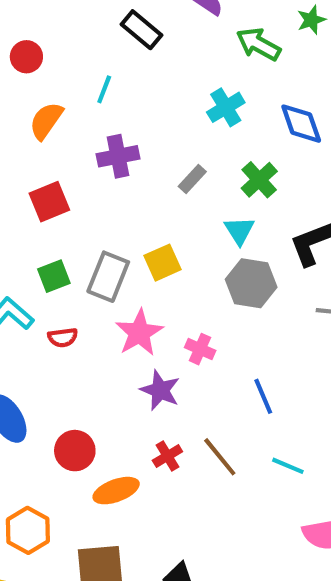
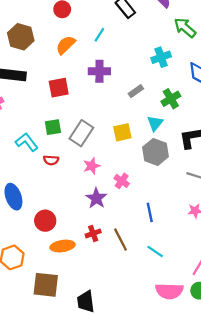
yellow square: (163, 263) -> (122, 132), moved
pink star: (139, 333) -> (92, 166), size x0.7

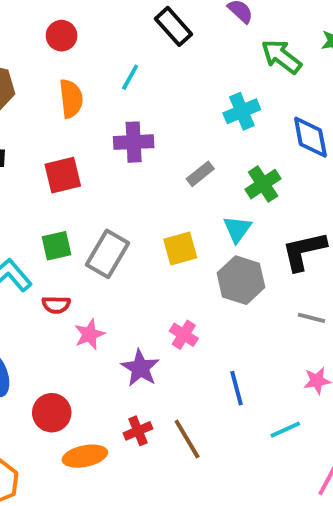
orange semicircle: (66, 45) -> (71, 99), turned 130
pink star: (92, 166) -> (89, 334), moved
cyan line: (155, 252) -> (285, 430), moved, turned -56

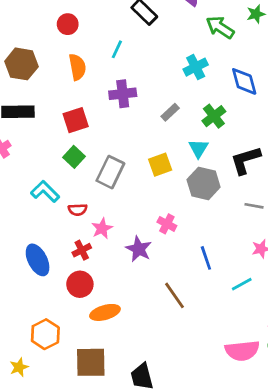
green square: (56, 246) -> (74, 157), moved, turned -30
red cross: (138, 431) -> (82, 250), moved

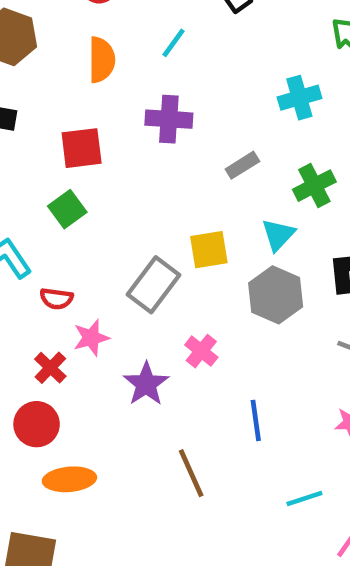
gray rectangle: (110, 172) -> (153, 285), moved
red cross: (82, 250) -> (50, 368), turned -30
cyan line: (242, 284) -> (304, 498), moved

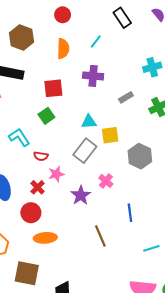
cyan triangle: (278, 235) -> (89, 122), moved, turned 42

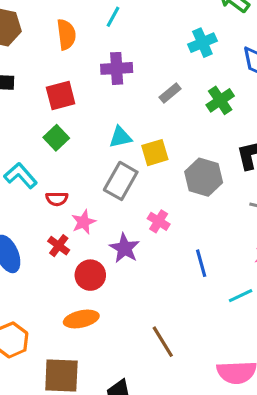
red circle: (31, 213) -> (90, 275), moved
brown line: (100, 236) -> (163, 342), moved
cyan line: (151, 248) -> (241, 296), moved

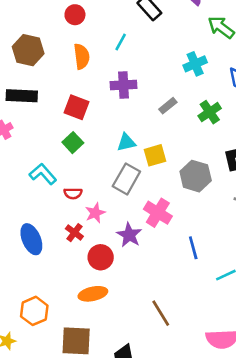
red square: (61, 95) -> (77, 107), turned 35
pink cross: (159, 221) -> (158, 213), size x1.5

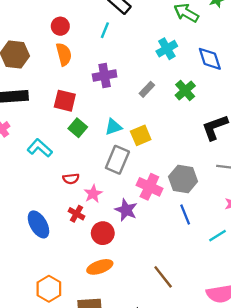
red circle: (75, 15) -> (60, 26), moved
cyan line: (121, 42) -> (105, 30), moved
green square: (73, 143) -> (78, 128), moved
cyan L-shape: (43, 174) -> (40, 148), moved
gray hexagon: (196, 176) -> (183, 179), moved

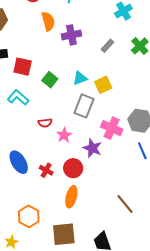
orange semicircle: (64, 54) -> (48, 21), moved
red square: (65, 101) -> (23, 67), moved
red cross: (77, 214) -> (46, 170), moved
orange ellipse: (100, 267) -> (71, 197), turned -55

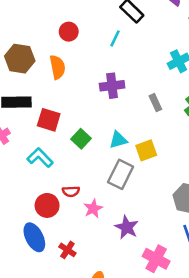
orange semicircle: (48, 21) -> (57, 67), moved
gray rectangle: (107, 46) -> (155, 103), turned -72
pink cross: (112, 128) -> (156, 259), moved
red circle: (73, 168) -> (47, 205), moved

